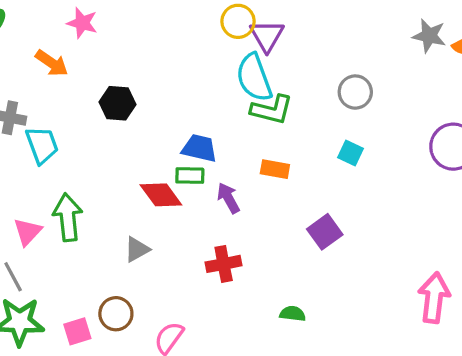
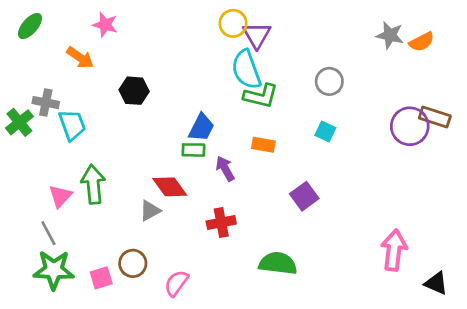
blue trapezoid: (199, 148) -> (201, 128), turned 104
red diamond: (161, 195) -> (170, 187), moved
green semicircle: (293, 314) -> (278, 263), size x1.8

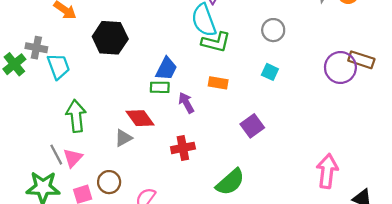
black hexagon: (134, 91) -> (110, 38), size x1.4
pink triangle: (60, 196) -> (73, 158), moved
gray line: (48, 233) -> (56, 155), moved
green semicircle: (278, 263) -> (230, 182), turned 132

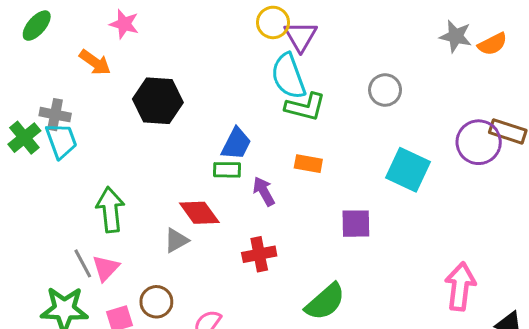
cyan trapezoid: (58, 66) -> (61, 141), moved
cyan square: (270, 72) -> (408, 170), moved, size x1.8
purple square: (252, 126) -> (356, 224), turned 35

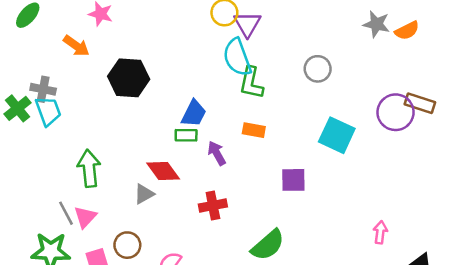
green L-shape: (305, 107) -> (251, 83), turned 88
pink arrow: (460, 286) -> (380, 232), size x0.6

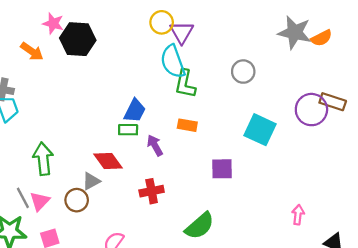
gray star: (376, 24) -> (295, 32), size x1.4
black hexagon: (129, 78) -> (78, 39), moved
brown circle: (127, 245) -> (77, 200), moved

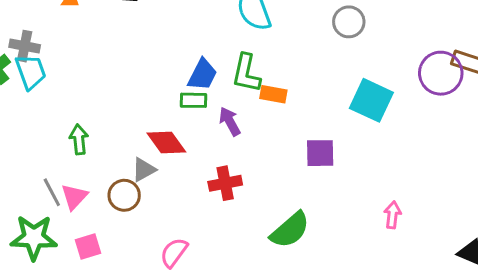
green L-shape: (185, 84) -> (246, 73), moved
green arrow: (43, 159) -> (79, 139), size x0.7
pink arrow: (298, 215) -> (393, 215), moved

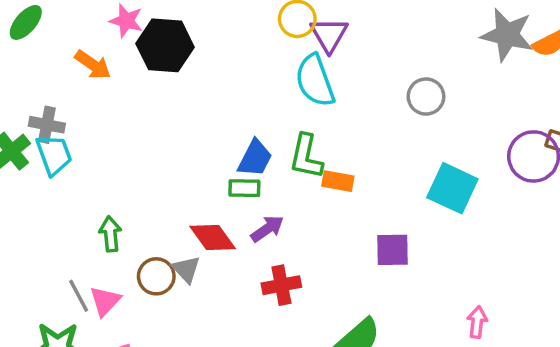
purple arrow: (230, 121) -> (267, 229), moved, turned 84
gray triangle: (144, 170) -> (186, 269), turned -44
brown circle: (124, 195) -> (156, 276), moved

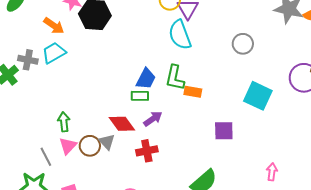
cyan trapezoid: (54, 155) -> (54, 53), moved, turned -100
red cross: (281, 285) -> (147, 151), moved
pink triangle: (105, 301) -> (68, 146), moved

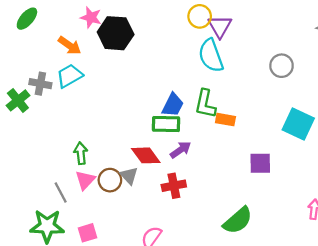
green rectangle: (140, 96) -> (166, 124), size x1.4

